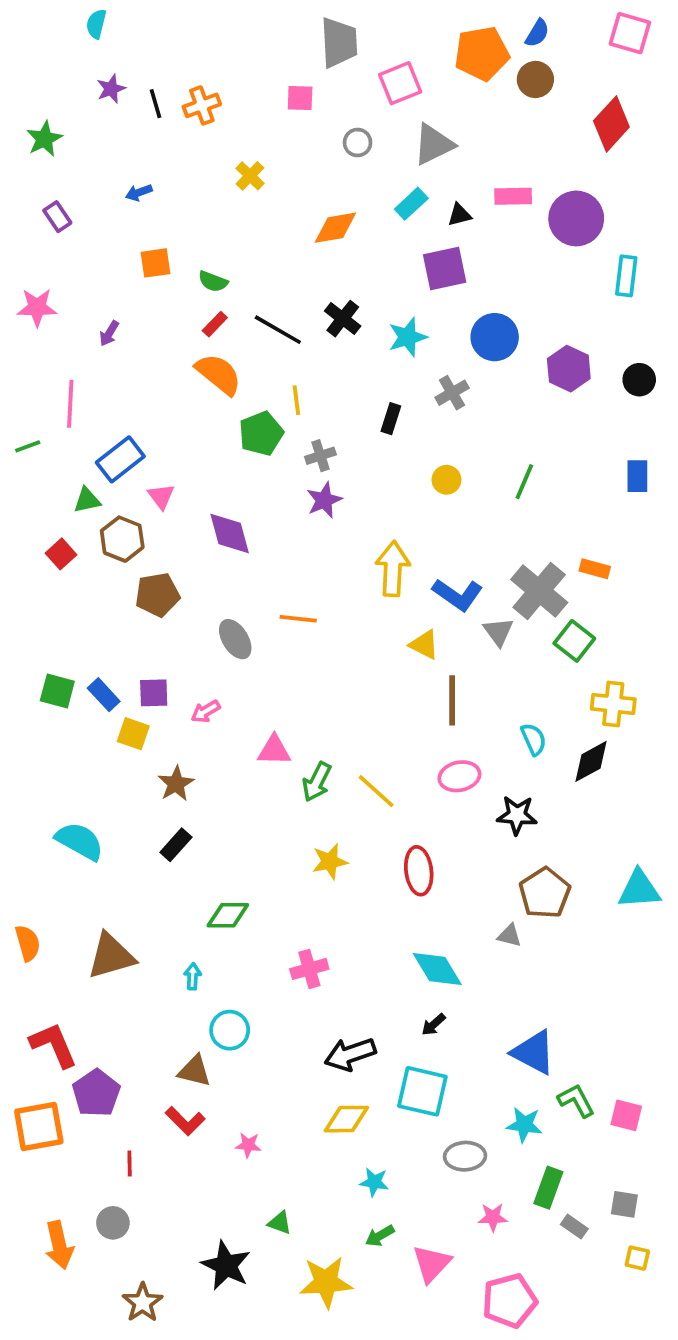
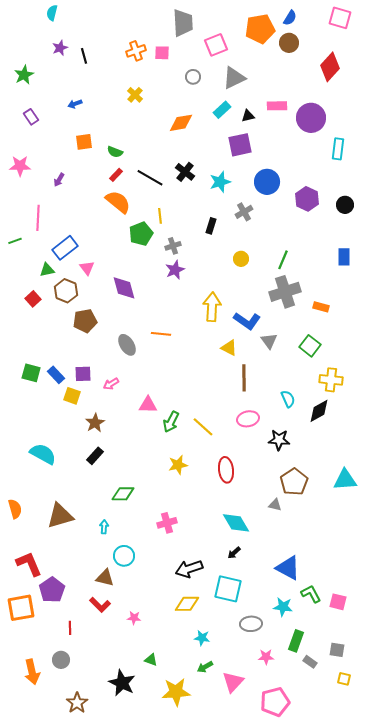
orange cross: (202, 105) -> (136, 51), moved
gray cross: (539, 591) -> (285, 292), moved, turned 32

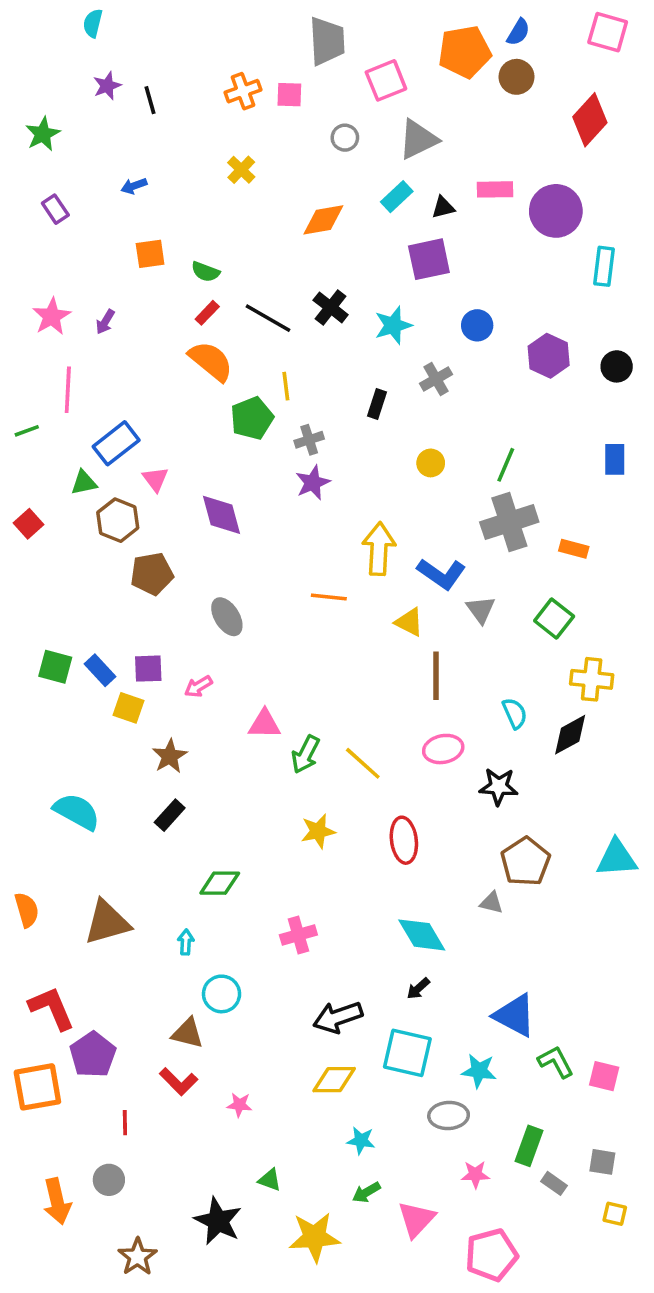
pink star: (20, 166) -> (52, 316), moved, turned -30
blue circle: (267, 182) -> (477, 325), size x0.7
red square: (33, 299) -> (28, 524), moved
orange line: (161, 334) -> (329, 597), moved
cyan star: (283, 607) -> (479, 1071), moved

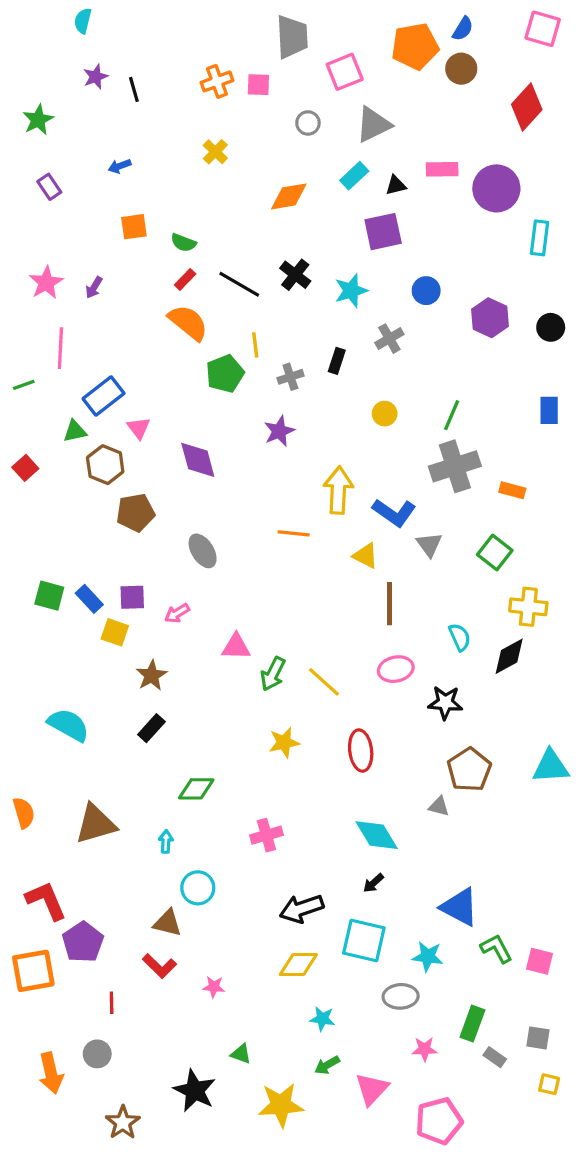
gray cross: (309, 440) -> (290, 377), moved

